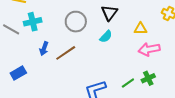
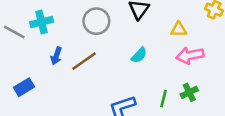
cyan semicircle: (106, 36) -> (139, 55), moved
green line: (128, 83) -> (163, 99), turned -40

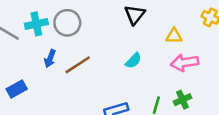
gray circle: (96, 21) -> (67, 23), moved

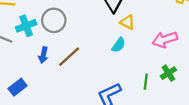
yellow triangle: (174, 36) -> (127, 22), moved, turned 35

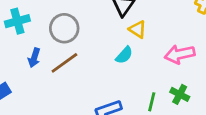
gray circle: (54, 20) -> (64, 28), moved
green cross: (168, 73) -> (180, 94), turned -35

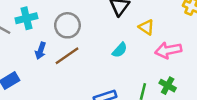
yellow triangle: (138, 29) -> (146, 27), moved

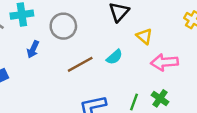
brown line: (67, 56) -> (80, 64), moved

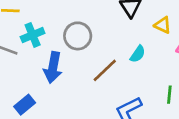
blue arrow: (33, 49) -> (53, 67), size x1.6

